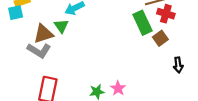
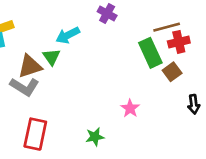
red cross: (166, 14) -> (179, 42), turned -30
pink star: (118, 88) -> (130, 108), moved

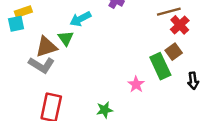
red cross: (179, 42) -> (180, 25), turned -30
green rectangle: (150, 53) -> (160, 66), moved

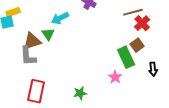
gray L-shape: (42, 65) -> (28, 56), turned 55
pink star: (136, 84) -> (115, 77), moved

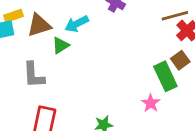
green triangle: (48, 34) -> (61, 45), turned 32
brown triangle: (32, 41) -> (39, 25), moved

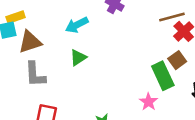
brown triangle: (39, 25) -> (30, 42), moved
green triangle: (61, 45) -> (78, 57), moved

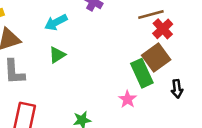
brown square: (177, 60) -> (156, 58), size x1.5

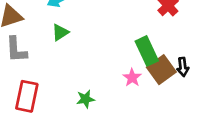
brown square: (156, 58) -> (161, 70), moved

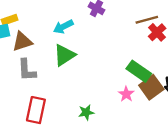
green triangle: (60, 32) -> (64, 55), size x1.5
green rectangle: (147, 51) -> (139, 71), turned -30

